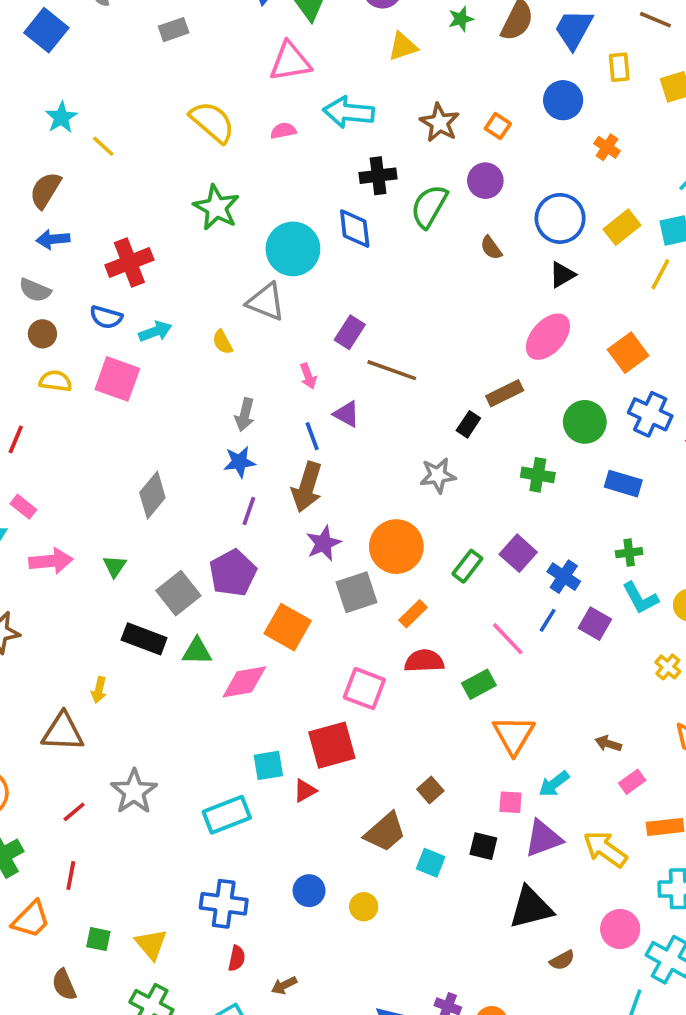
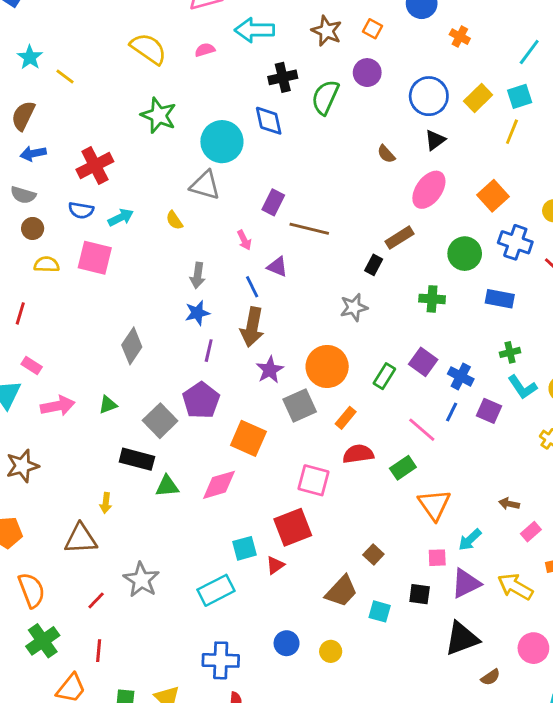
brown semicircle: (491, 248) -> (386, 154), moved
green triangle: (115, 566) -> (108, 405), turned 42
green triangle: (197, 651) -> (167, 486), moved

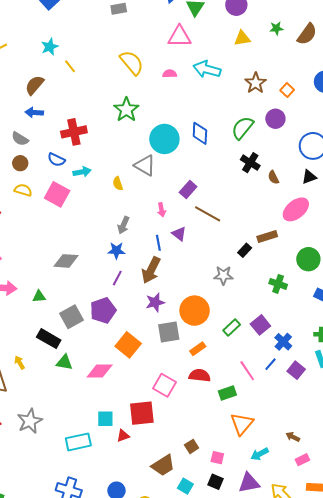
black cross: (283, 77) -> (250, 163), moved, turned 30
gray diamond: (132, 346) -> (66, 261), turned 45
yellow arrow: (106, 503) -> (20, 363), turned 128
pink square: (437, 558) -> (217, 458), moved

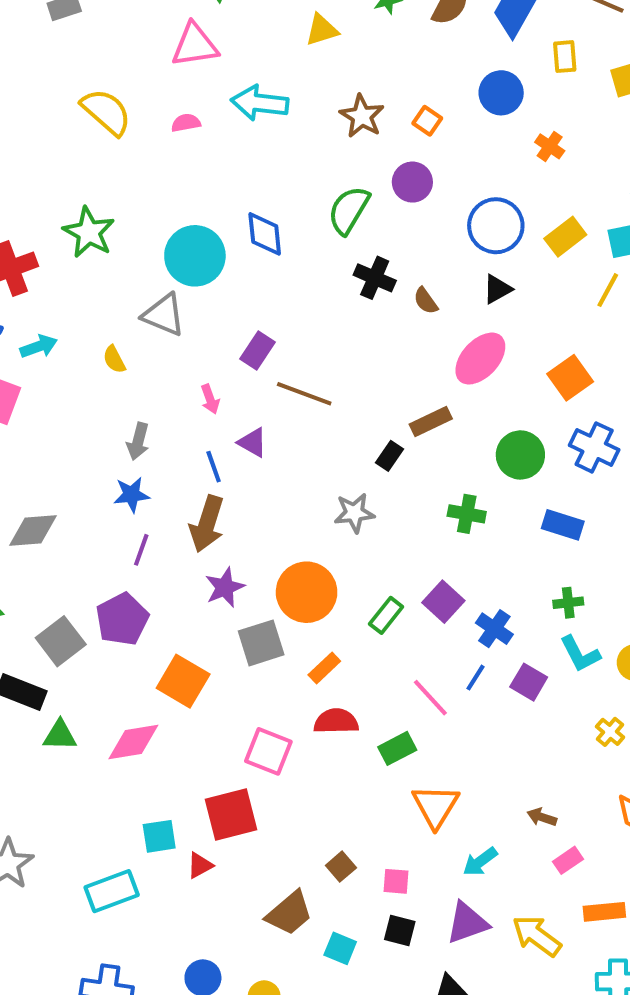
green star: (126, 110) -> (89, 232), moved

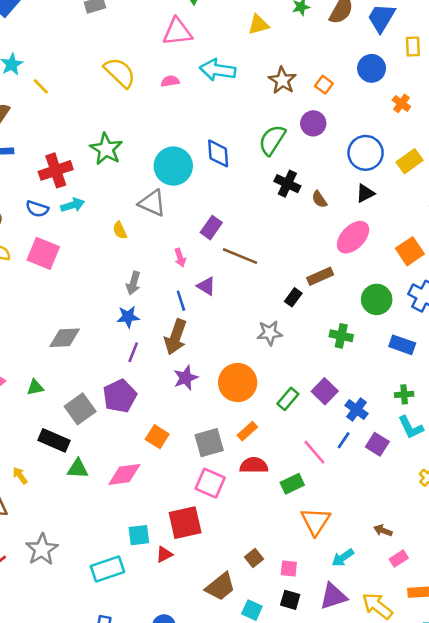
cyan arrow: (39, 346) -> (73, 205), moved
gray square: (261, 643) -> (209, 443), moved
orange square: (183, 681) -> (157, 437), size x0.7

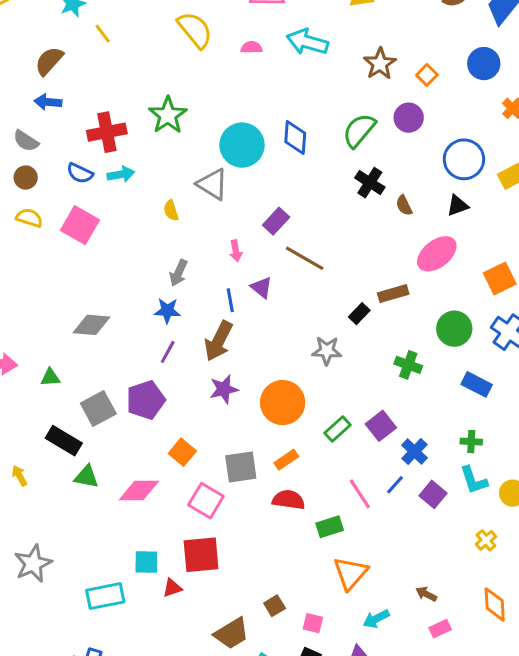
pink square: (210, 483) -> (206, 501), moved

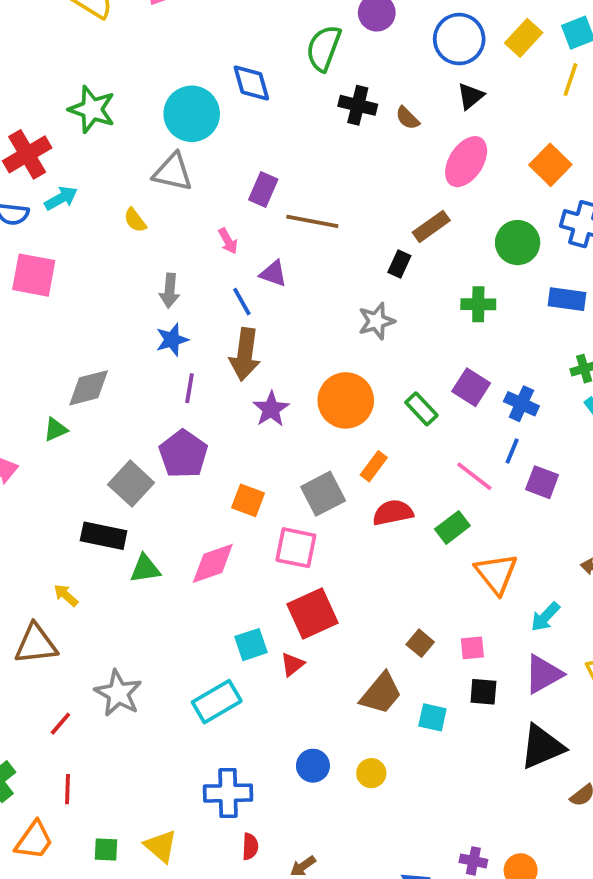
green triangle: (50, 377) -> (56, 429), moved
green rectangle: (338, 429) -> (421, 409), turned -72
purple square: (433, 494) -> (542, 482), moved

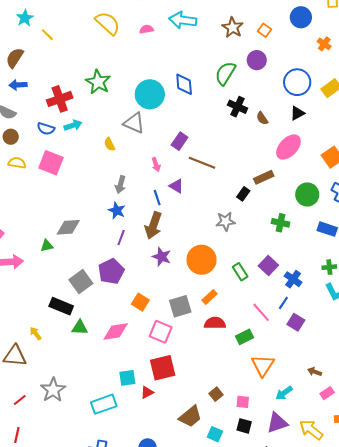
blue star: (172, 340) -> (117, 211), turned 30
purple star: (271, 409) -> (162, 257), turned -30

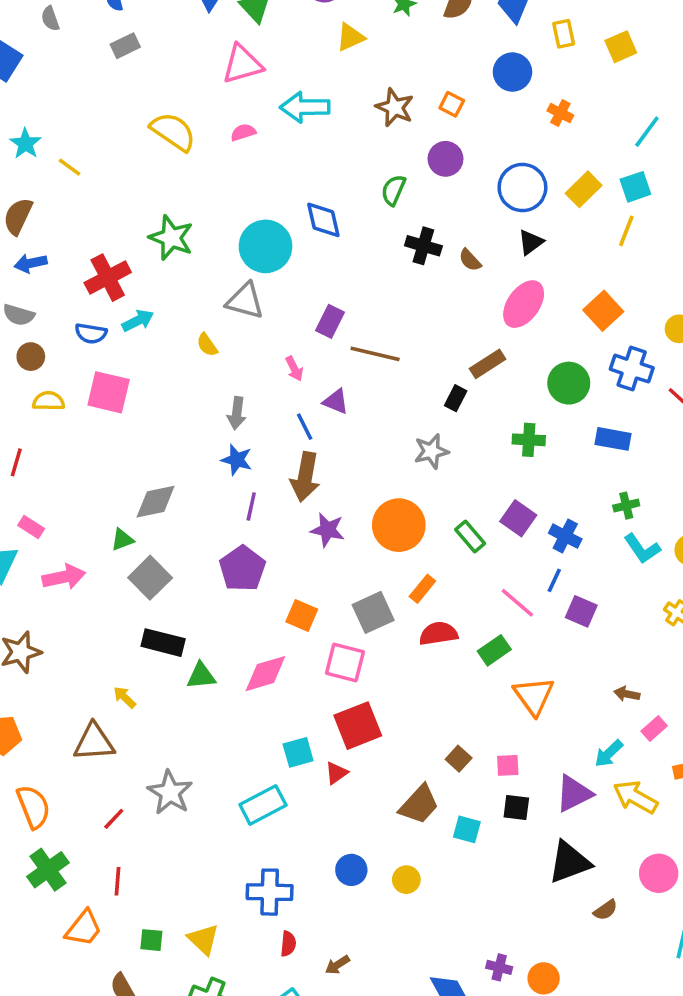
green semicircle: (225, 73) -> (394, 190), size x0.7
gray square: (81, 282) -> (150, 578), moved
cyan arrow: (284, 393) -> (609, 754), moved

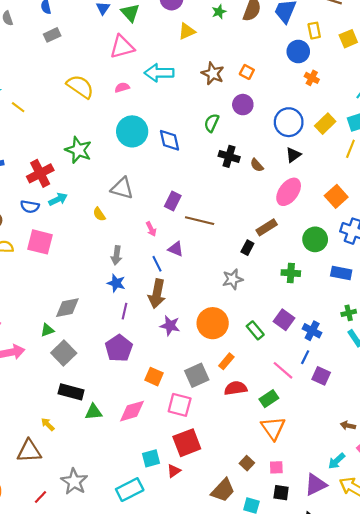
blue circle: (512, 72) -> (298, 51), moved
cyan circle: (266, 246) -> (132, 131), moved
orange triangle: (534, 696) -> (273, 428), moved

